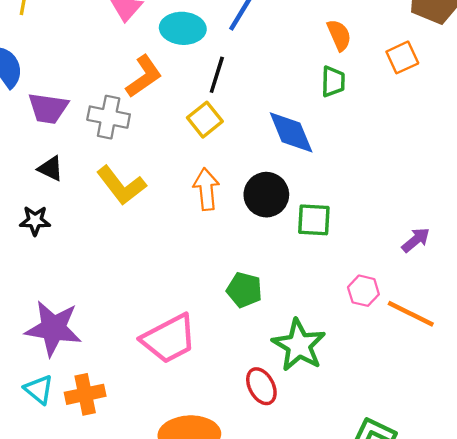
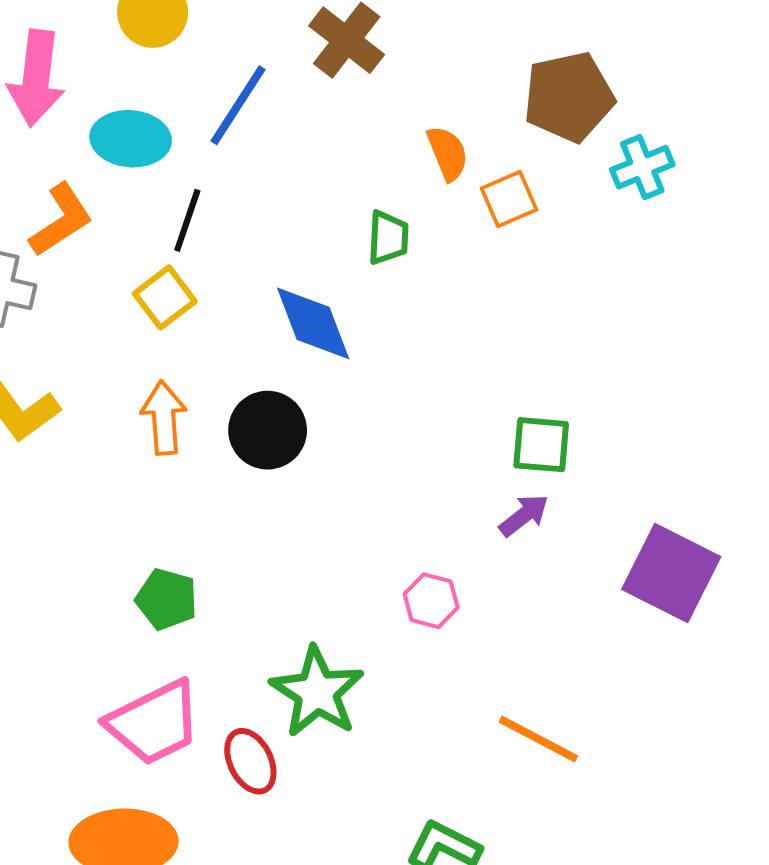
orange semicircle: (339, 35) -> (448, 153), moved
green square: (314, 220) -> (541, 445), moved
green pentagon: (244, 290) -> (167, 599), moved
orange line: (411, 314) -> (538, 739), moved
pink trapezoid: (169, 339) -> (154, 723), moved

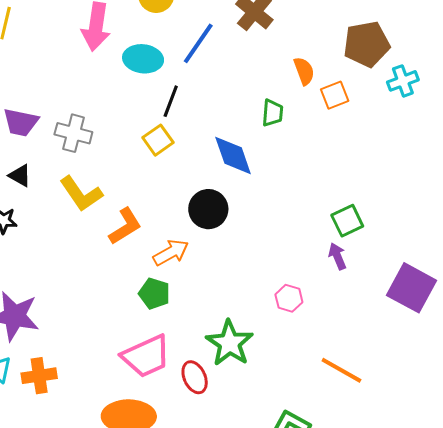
orange L-shape: (61, 220) -> (125, 226), moved
orange arrow: (164, 418) -> (171, 252), moved, turned 63
green square: (541, 445) -> (347, 221), turned -32
purple arrow: (524, 515) -> (337, 256), turned -76

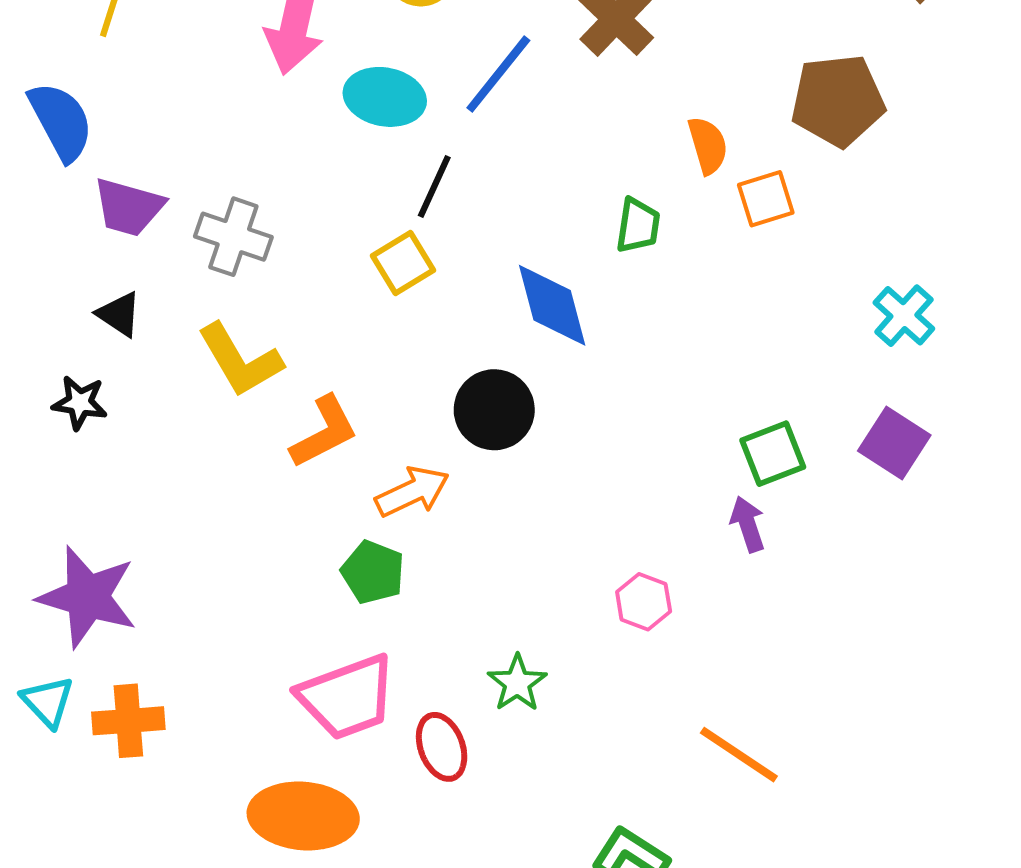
cyan cross: (403, 81) -> (904, 316), moved, turned -32
purple square: (412, 288) -> (894, 443), moved, size x0.7
green star: (230, 343) -> (517, 683), size x0.6

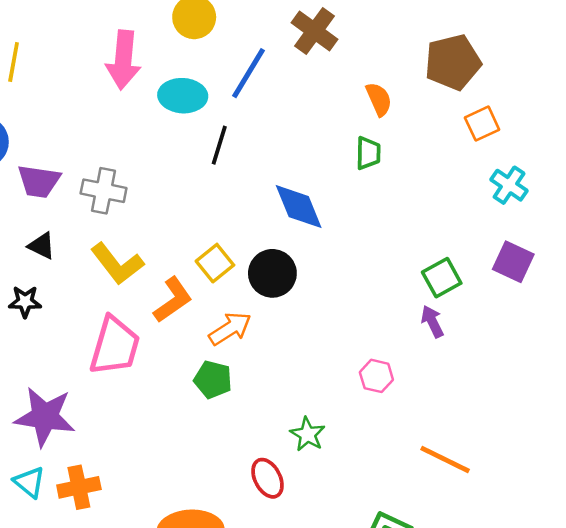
orange square: (766, 199) -> (482, 124), moved
green trapezoid: (638, 225) -> (368, 153), moved
yellow square: (403, 263) -> (215, 263), moved
pink trapezoid: (347, 697) -> (115, 346), moved, turned -46

